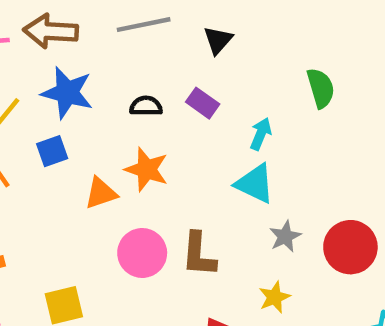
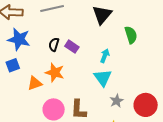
black triangle: (218, 40) -> (102, 15), moved, size x1.5
purple rectangle: (203, 103) -> (72, 47), moved
black semicircle: (146, 106) -> (54, 44), turned -72
cyan triangle: (255, 184) -> (103, 78), turned 30

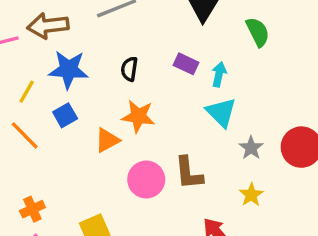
purple rectangle: (72, 47) -> (186, 64), moved

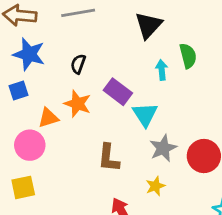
purple rectangle: (186, 64) -> (118, 92), moved, size x1.4
cyan arrow: (219, 74) -> (162, 70), moved, turned -30
gray star: (251, 148) -> (163, 148), size x1.4
pink circle: (146, 180) -> (30, 145), moved

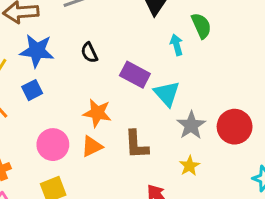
black semicircle: (78, 64) -> (89, 53), turned -36
orange star: (77, 104) -> (97, 113), moved
orange triangle: (48, 118) -> (92, 146), moved

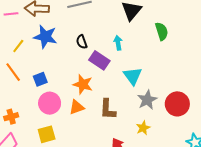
cyan arrow: (177, 45) -> (118, 43), moved
purple rectangle: (135, 75) -> (99, 60), moved
blue square: (32, 90) -> (40, 79), moved

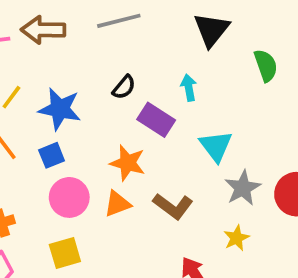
blue star: (45, 37) -> (60, 109), moved
black semicircle: (82, 42) -> (124, 87), turned -120
brown L-shape: (108, 109) -> (173, 206), turned -55

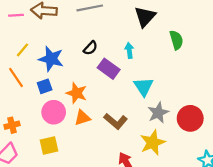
orange star: (128, 163) -> (77, 93), moved
yellow star: (236, 238) -> (153, 143), size x1.6

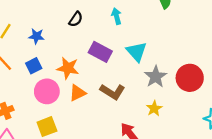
blue star: (51, 59) -> (36, 36), size x0.6
purple rectangle: (109, 69) -> (100, 52), moved
yellow star: (153, 143) -> (154, 108), size x0.6

